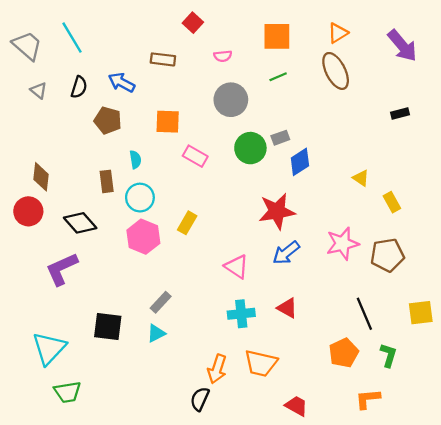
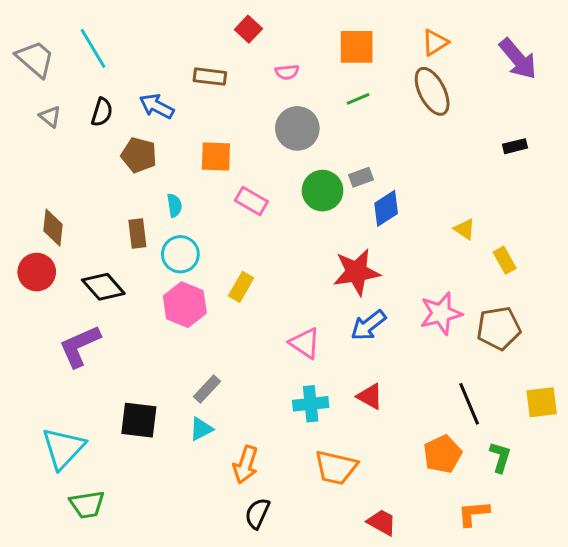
orange arrow: (217, 369) -> (246, 465), moved

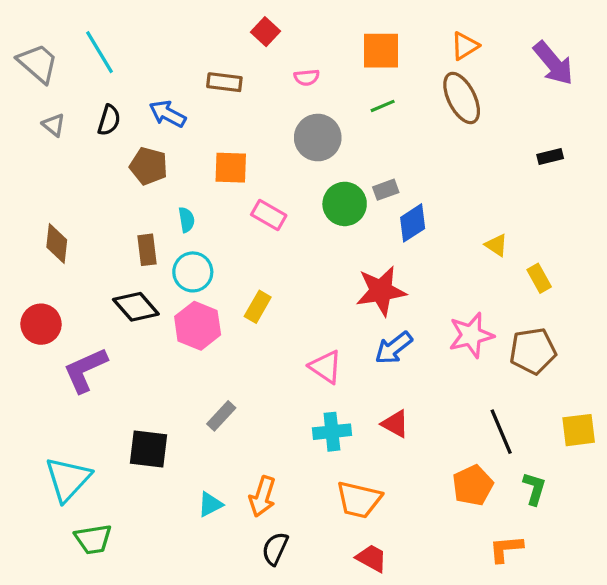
red circle: (37, 272) -> (41, 324), moved
black diamond: (103, 287) -> (136, 307), moved
cyan triangle: (201, 429) -> (210, 504), moved
red trapezoid: (382, 522) -> (371, 558), moved

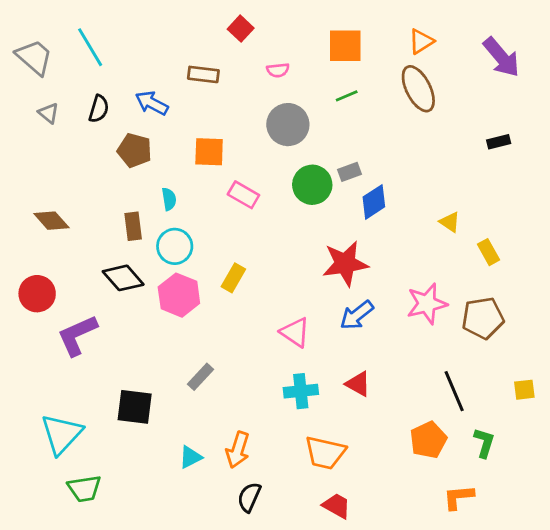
brown diamond: (57, 243) -> (51, 221), turned -48
yellow square: (579, 430) -> (524, 390), size x0.7

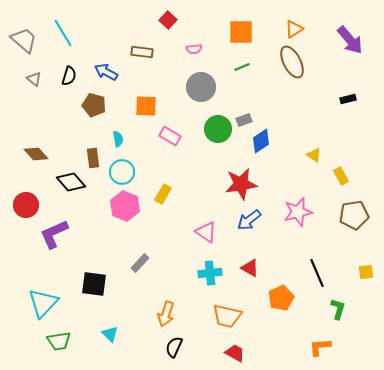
black diamond: (123, 278) -> (71, 182), moved
brown pentagon: (483, 318) -> (354, 215), moved
orange pentagon: (428, 440) -> (281, 298), moved
cyan triangle: (190, 457) -> (110, 334), moved, turned -48

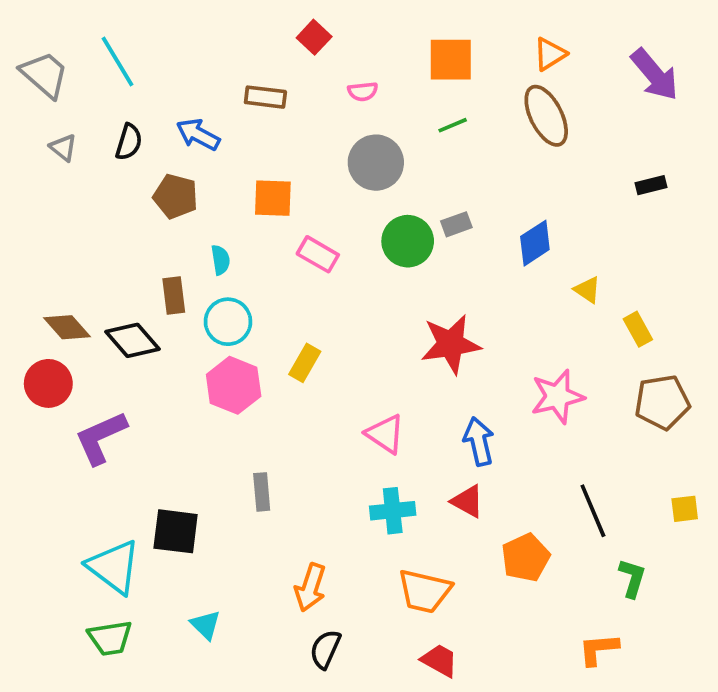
blue diamond: (261, 141) -> (535, 243), moved
brown diamond: (36, 154) -> (67, 327), moved
blue arrow: (249, 220) -> (479, 441), moved, turned 115
gray rectangle: (140, 263) -> (262, 492), turned -48
cyan triangle: (43, 303) -> (114, 567), moved, turned -36

